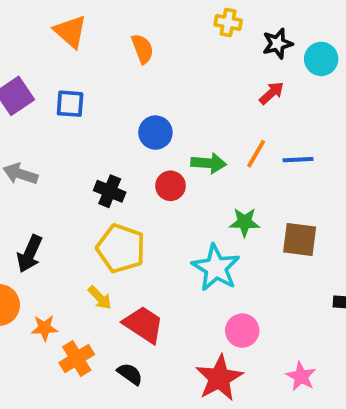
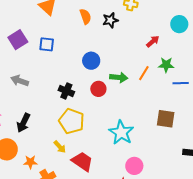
black star: (277, 44) -> (110, 20), moved
blue line: (298, 160) -> (181, 83), moved
green star: (245, 222) -> (166, 65), moved

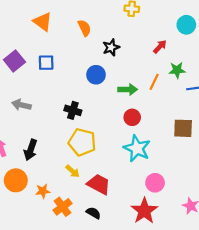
black star: (110, 20) -> (111, 47), moved
red circle: (98, 89) -> (132, 117), moved

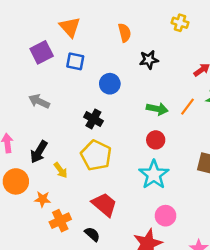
orange triangle: (43, 22) -> (70, 27), moved
blue circle: (96, 75) -> (110, 84), moved
yellow arrow: (73, 171) -> (61, 170), moved

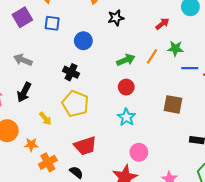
green arrow: (157, 109) -> (126, 60), turned -30
black arrow: (39, 152) -> (24, 92), moved
cyan star: (154, 175) -> (126, 117), size x0.7
red trapezoid: (104, 204) -> (85, 146), turned 125

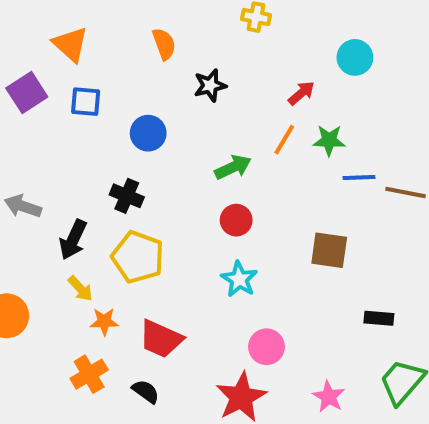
orange line: (152, 56) -> (284, 140), moved
gray arrow: (23, 60) -> (23, 206), moved
black arrow: (24, 92) -> (73, 240), moved
orange star: (31, 145) -> (104, 322), moved
red trapezoid: (85, 146) -> (161, 339), turned 45

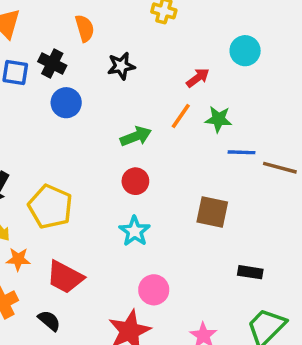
black cross: (127, 196) -> (52, 64), moved

